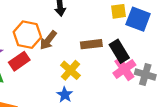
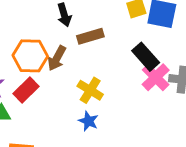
brown rectangle: (91, 44) -> (90, 36), moved

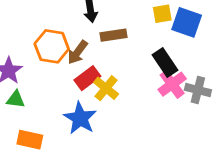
red rectangle: (26, 90) -> (87, 78), moved
blue star: (88, 121) -> (80, 118), moved, size x1.6

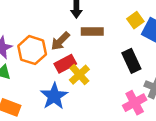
yellow square: (162, 14) -> (135, 20), turned -35
orange hexagon: (52, 46) -> (32, 50), moved
pink cross: (172, 84) -> (135, 103), moved

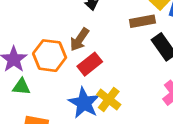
brown rectangle: (92, 32) -> (142, 21), moved
yellow cross: (79, 75) -> (109, 99), moved

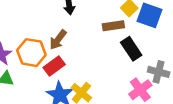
red rectangle: (90, 64) -> (54, 66), moved

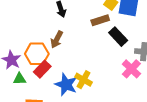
red rectangle: (54, 66) -> (42, 69), moved

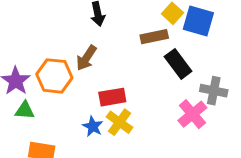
red rectangle: (42, 69) -> (112, 97), moved, turned 30
blue star: (66, 85) -> (93, 126), size x0.6

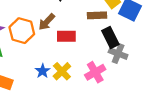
gray cross: (214, 91) -> (118, 54), moved
red rectangle: (112, 97) -> (66, 36), moved
pink cross: (192, 114) -> (95, 72), moved

